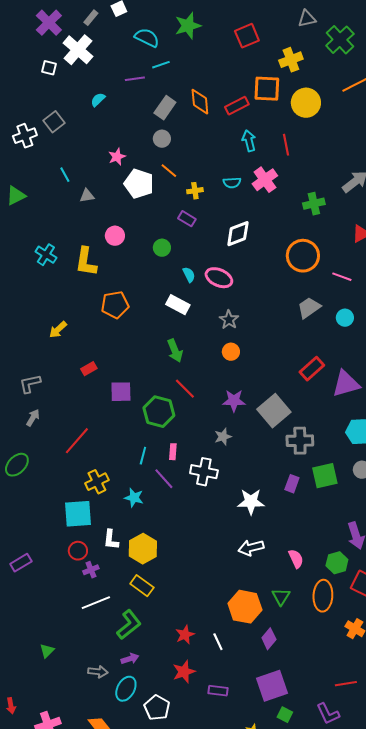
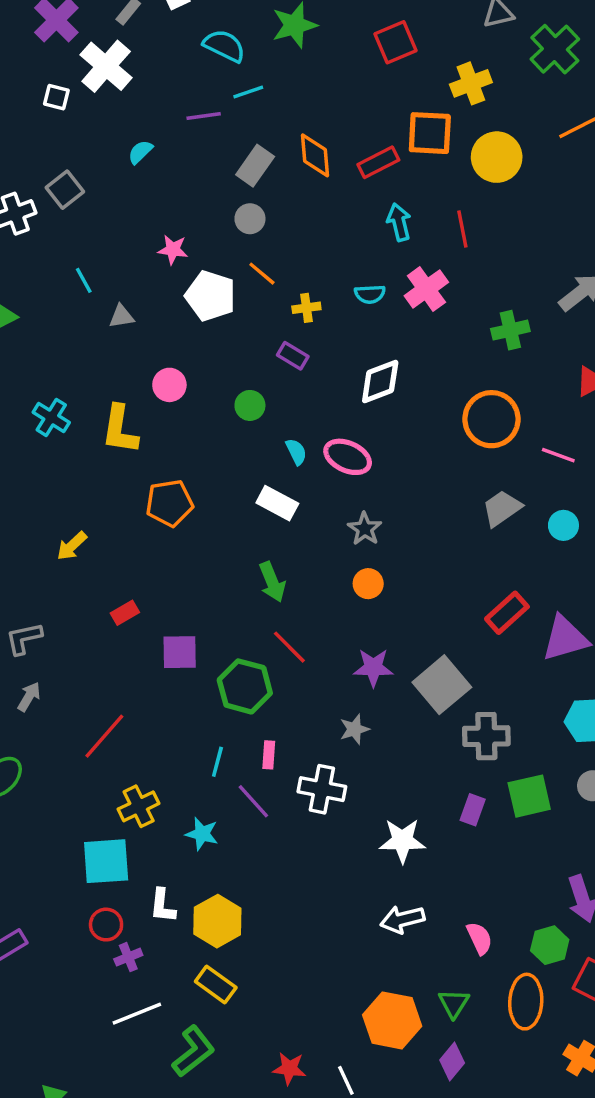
pink star: (117, 157) -> (173, 250), turned 30
red star: (185, 635) -> (289, 1068), turned 30
purple diamond: (269, 639) -> (452, 1062), moved

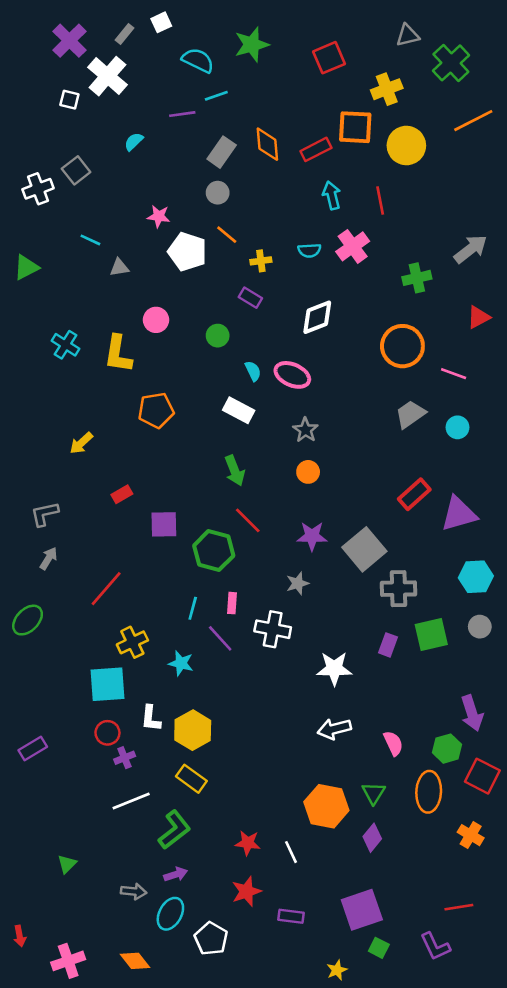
cyan line: (84, 280) -> (90, 240), turned -36

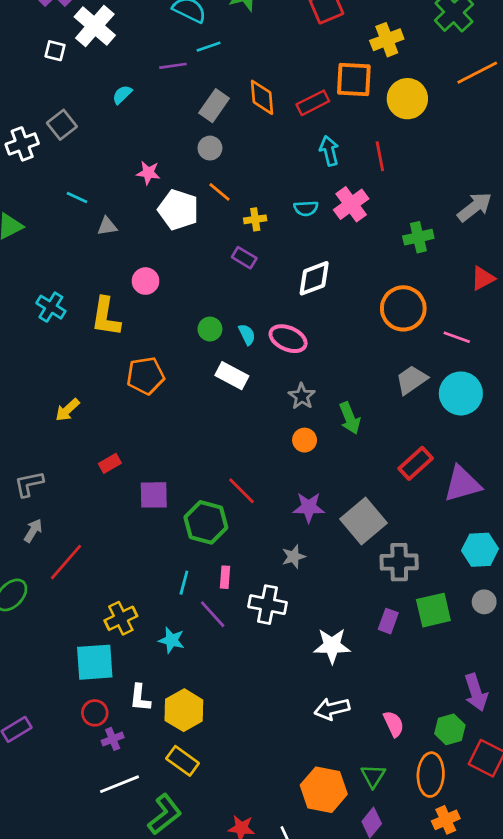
green circle: (218, 336) -> (210, 329), moved
cyan circle: (458, 427) -> (461, 393), size x1.8
green arrow: (235, 471) -> (350, 418), moved
red line: (106, 589) -> (66, 562), moved
orange cross: (471, 835) -> (446, 820), moved, turned 35

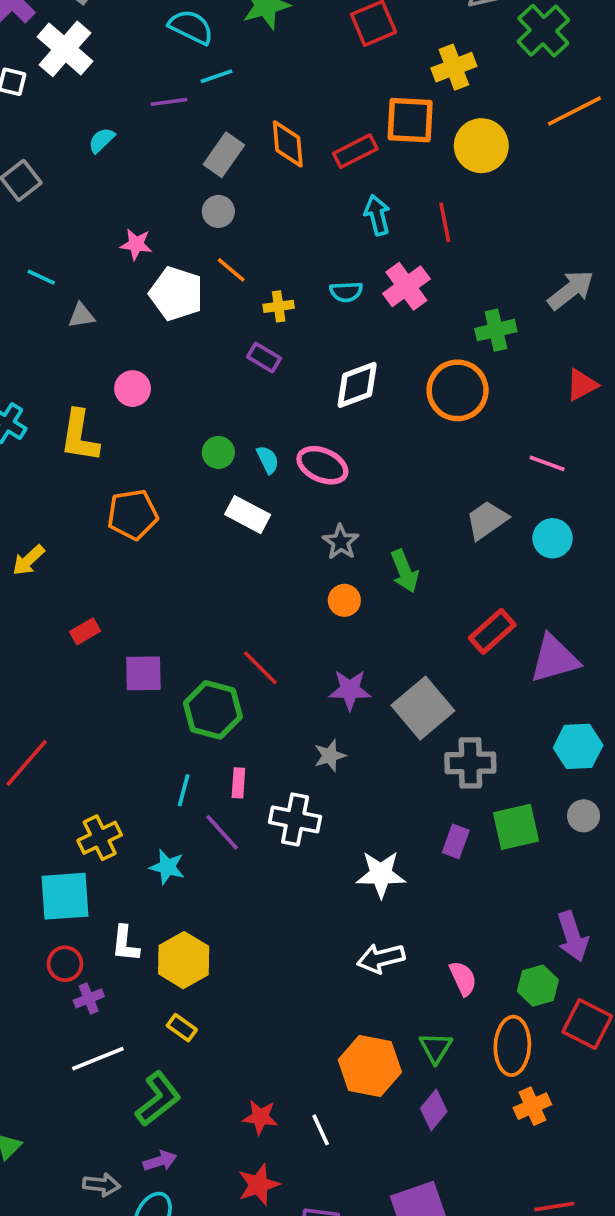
orange circle: (403, 308) -> (458, 390), moved
cyan circle: (461, 393) -> (553, 538), size x0.7
yellow rectangle: (183, 761) -> (182, 1028), size x0.7

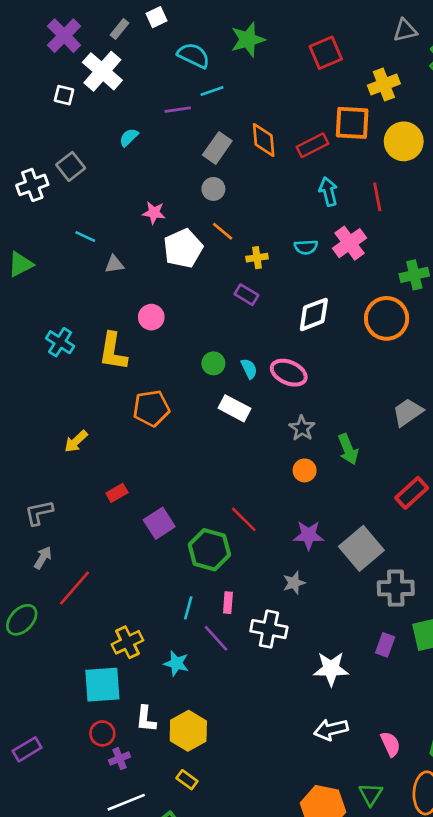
white pentagon: (176, 294) -> (183, 248), turned 30
purple square: (143, 673) -> (159, 523), turned -32

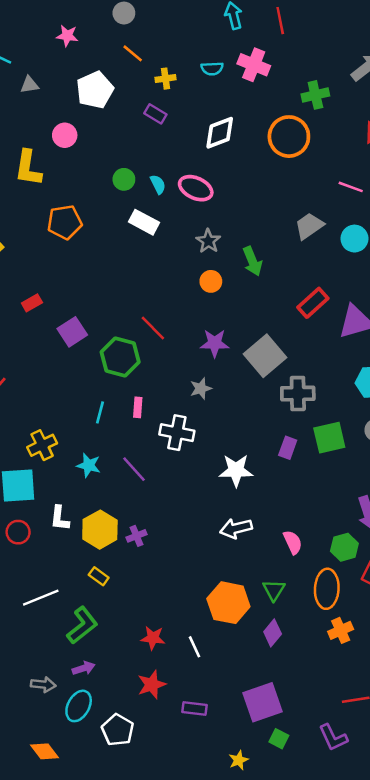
pink cross: (350, 243) -> (254, 65), turned -32
white pentagon: (183, 248) -> (95, 90), moved
purple line: (216, 638) -> (134, 469), moved
purple cross: (120, 759) -> (137, 536), moved

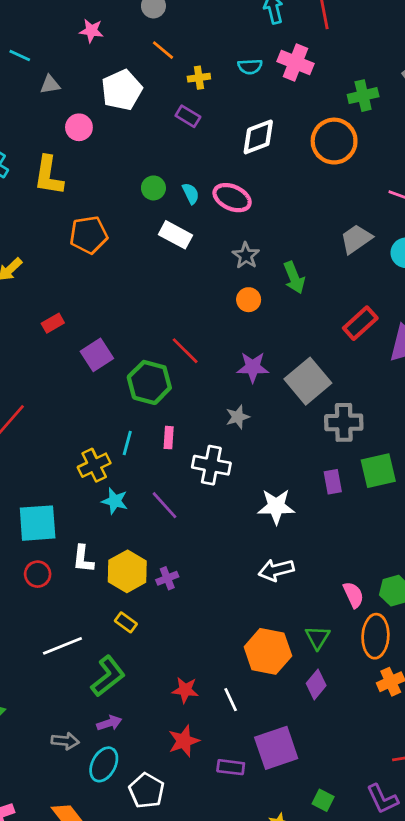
pink circle: (65, 135) -> (79, 127), moved
yellow cross: (42, 445) -> (94, 465), moved
purple rectangle: (288, 448) -> (333, 482), turned -30
pink semicircle: (293, 542) -> (353, 595), moved
purple square: (262, 702) -> (276, 748), moved

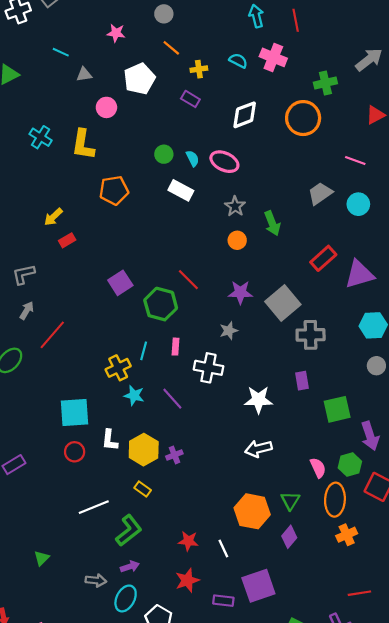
cyan semicircle: (250, 67) -> (238, 61), turned -150
red rectangle: (53, 323) -> (67, 240), moved
green square: (378, 471) -> (337, 409), moved

